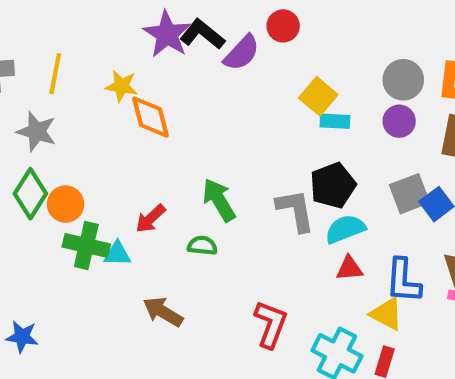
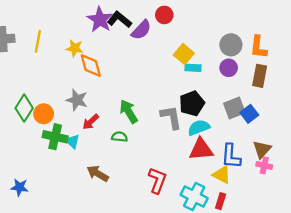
gray star: (37, 132) -> (77, 100), moved
cyan triangle: (117, 254) -> (72, 141), turned 42
red triangle: (349, 268) -> (201, 149), size x1.6

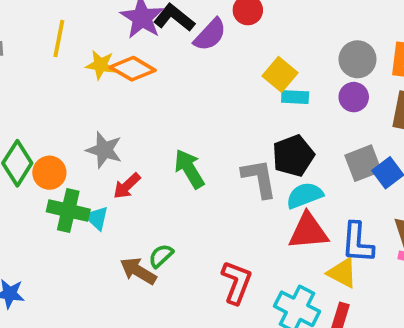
yellow line: (38, 41) -> (59, 38), moved
orange diamond: (91, 66) -> (133, 69), moved, turned -45
green semicircle: (119, 137) -> (161, 256), moved, turned -49

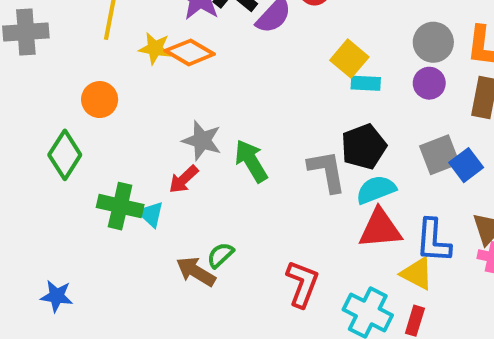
gray star: (104, 150) -> (202, 140), moved
orange circle: (49, 173) -> (100, 100), moved

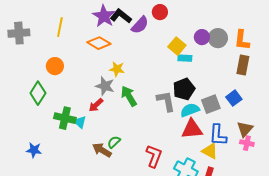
yellow star: (155, 48) -> (117, 69), moved
purple circle: (429, 83) -> (202, 37), moved
gray square: (439, 155) -> (211, 104), moved
blue star: (57, 296) -> (34, 150), moved

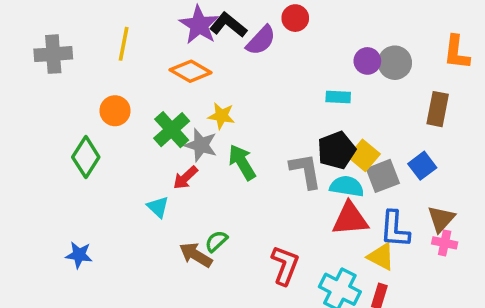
orange L-shape: (242, 40) -> (457, 52), moved
yellow square: (177, 46) -> (364, 155), moved
cyan semicircle: (190, 110) -> (347, 186), turned 30
green cross: (65, 118) -> (172, 130), moved, turned 35

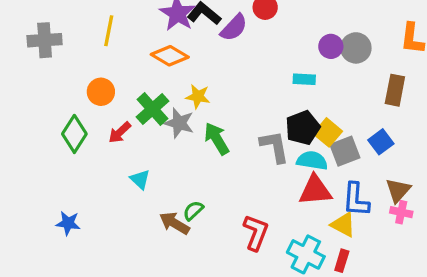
red arrow: (185, 178) -> (120, 132), moved

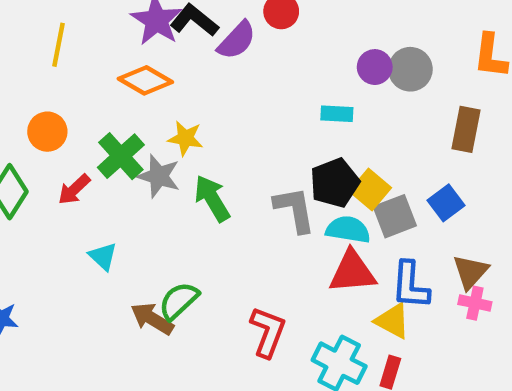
green semicircle: (193, 211) -> (179, 301), size x1.4

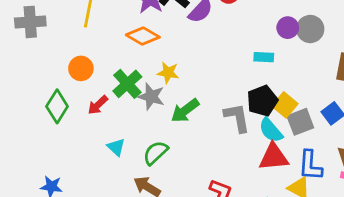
green arrow: (212, 198) -> (185, 111), turned -96
cyan semicircle: (348, 230) -> (271, 130), turned -140
green semicircle: (179, 301) -> (155, 153), moved

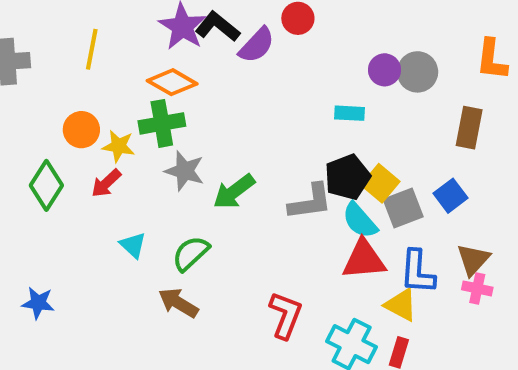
yellow star: (168, 73) -> (119, 146), moved
green cross: (127, 84) -> (162, 123), moved, turned 32
gray L-shape: (237, 118) -> (310, 202), turned 92

